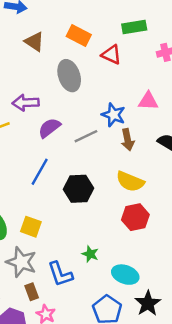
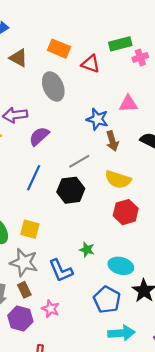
green rectangle: (134, 27) -> (120, 44), moved
gray line: (86, 136) -> (79, 161), moved
brown rectangle: (32, 292) -> (24, 290), moved

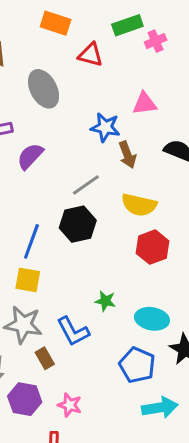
orange rectangle: (59, 49) -> (56, 23), moved
blue line: (34, 178) -> (31, 241), moved
brown rectangle: (24, 290) -> (45, 358), moved
pink star: (51, 309) -> (70, 405), moved

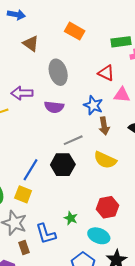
red triangle: (90, 55) -> (106, 73), moved
purple semicircle: (30, 156) -> (54, 107), moved, turned -138
red hexagon: (153, 247) -> (107, 207), moved

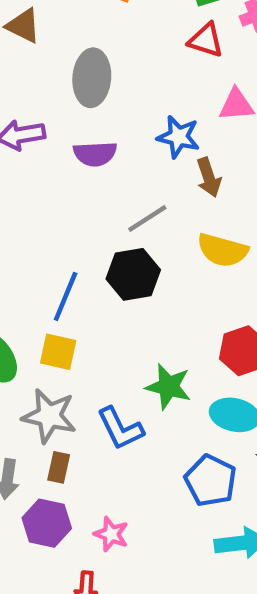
gray ellipse: (58, 72) -> (92, 78), turned 30
red triangle: (106, 73) -> (206, 40), moved
green star: (71, 218) -> (168, 387), size x1.5
brown rectangle: (24, 248) -> (59, 467), moved, turned 40

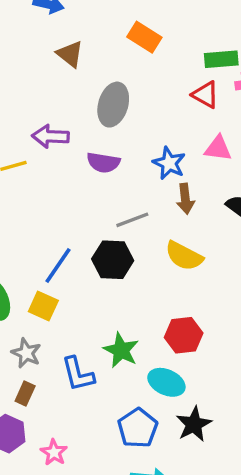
gray star: (49, 416) -> (26, 353), size x0.7

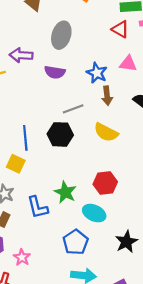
blue line: (58, 265) -> (25, 138), turned -40
black star: (194, 424) -> (126, 242), moved

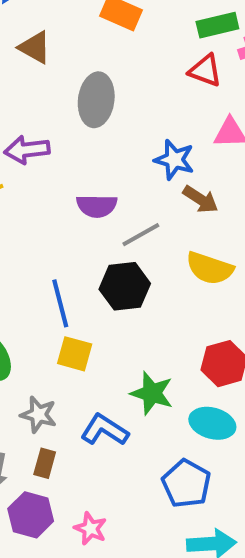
purple semicircle: (55, 72) -> (97, 206), moved
brown arrow: (107, 96) -> (201, 199), turned -42
yellow square: (16, 164) -> (75, 354), moved
blue L-shape: (38, 207) -> (105, 430), turned 145

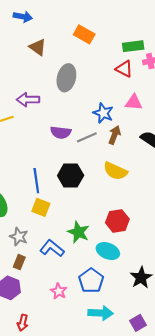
brown arrow: (201, 199) -> (115, 135), turned -108
gray line: (141, 235) -> (87, 137), moved
pink star: (90, 529) -> (59, 291), moved

